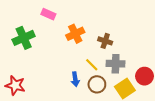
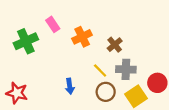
pink rectangle: (48, 14) -> (53, 24), moved, turned 32
brown cross: (105, 41) -> (115, 45), turned 32
blue arrow: (75, 79) -> (70, 86), moved

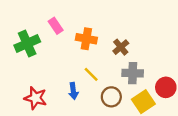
orange cross: (82, 37) -> (86, 39), turned 36
yellow line: (100, 70) -> (91, 74), moved
red star: (17, 93) -> (35, 98), moved

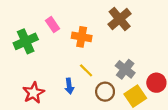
brown cross: (121, 47) -> (120, 19), moved, size x1.5
gray cross: (133, 73) -> (125, 69), turned 36
red star: (35, 98) -> (34, 93), turned 30

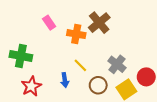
brown cross: (120, 19) -> (99, 23), moved
green cross: (26, 41) -> (21, 56), moved, turned 35

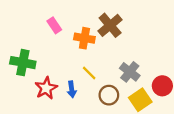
red star: (31, 86) -> (46, 88), moved

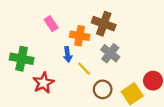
brown cross: (110, 25) -> (104, 24), turned -30
gray cross: (130, 72) -> (110, 53), moved
blue arrow: (72, 89) -> (68, 54), moved

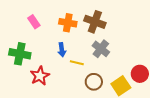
pink rectangle: (51, 24) -> (34, 22), moved
orange cross: (80, 36) -> (68, 23), moved
yellow line: (84, 69) -> (77, 63), turned -32

